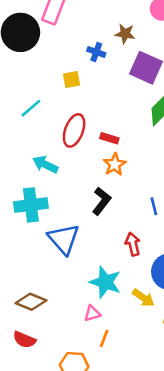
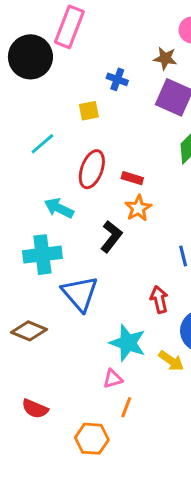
brown star: (125, 34) -> (165, 58), moved
black L-shape: (102, 201) -> (111, 237), moved
brown diamond: (31, 302) -> (29, 331), moved

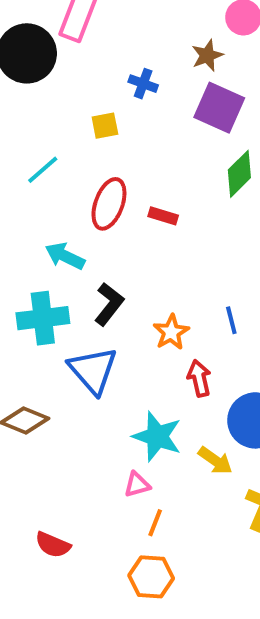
brown star: (165, 58) -> (207, 55), turned -30
orange star: (138, 208) -> (171, 332), moved
black L-shape: (111, 237) -> (109, 304), moved
red semicircle: (35, 409) -> (53, 545), moved
orange hexagon: (92, 439) -> (151, 577), moved

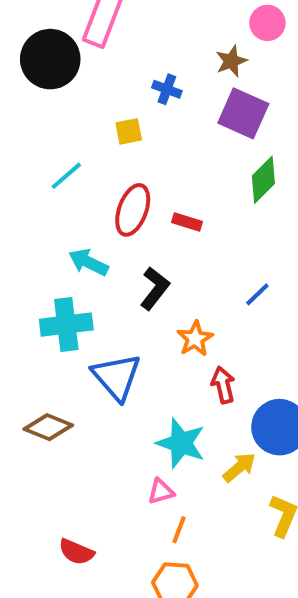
black L-shape: (109, 304) -> (155, 288), moved
blue line: (231, 320) -> (257, 294), moved, turned 60
yellow arrow: (215, 461) -> (239, 467), turned -75

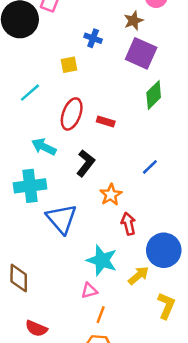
brown diamond: (48, 427) -> (19, 278), moved, turned 68

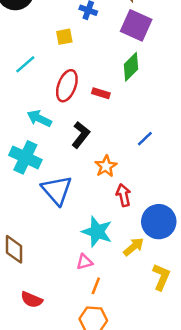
green diamond: (154, 95) -> (131, 67), moved
cyan cross: (30, 186) -> (25, 157), turned 32

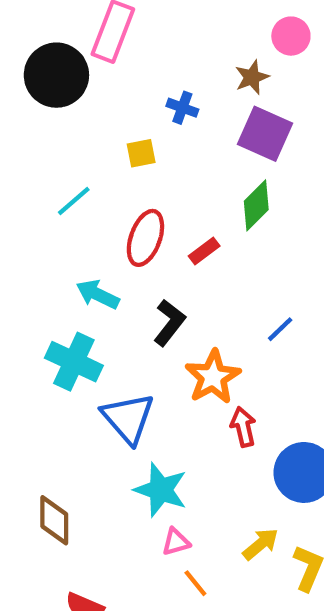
red rectangle: (101, 93) -> (204, 251), turned -54
orange star: (106, 166) -> (213, 377), size x1.4
cyan star: (97, 232) -> (161, 490), moved
yellow arrow: (134, 247) -> (261, 544), moved
orange line: (96, 286) -> (195, 583), turned -60

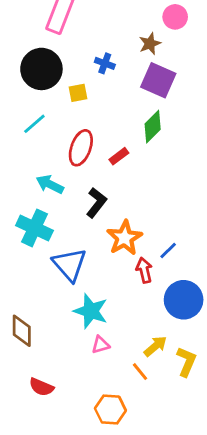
black circle: (56, 75) -> (41, 69), moved
blue line: (280, 329) -> (168, 251), moved
orange line: (195, 583) -> (140, 372), moved

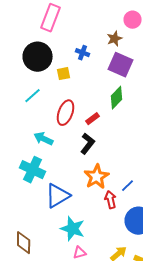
black L-shape: (96, 203) -> (88, 144), moved
blue triangle: (70, 265) -> (58, 196), turned 40

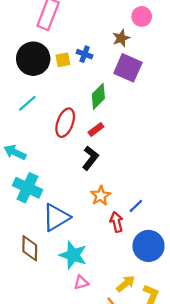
yellow square: (64, 74) -> (63, 60), moved
green diamond: (117, 98) -> (98, 96), moved
cyan arrow: (44, 139) -> (15, 152), moved
orange star: (97, 177) -> (101, 196), size x0.7
brown diamond: (24, 243) -> (30, 248), moved

